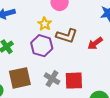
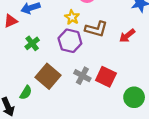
brown square: (20, 78) -> (48, 76), turned -35
red square: (74, 81) -> (106, 77), turned 30

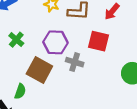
purple hexagon: (70, 41) -> (55, 42), moved
red square: (106, 77) -> (99, 41), moved

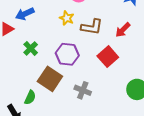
red square: (99, 41) -> (108, 57), turned 30
gray cross: (75, 62) -> (83, 90), moved

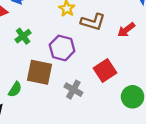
red square: (108, 57) -> (105, 71), moved
brown square: (50, 79) -> (39, 72), turned -30

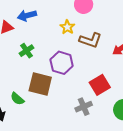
green semicircle: (15, 89) -> (17, 99), turned 96
gray cross: (73, 90) -> (84, 107), moved, turned 35

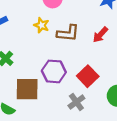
purple hexagon: (62, 63) -> (54, 71), moved

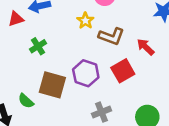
red arrow: (100, 35) -> (146, 47), turned 77
red square: (88, 76) -> (123, 71), moved

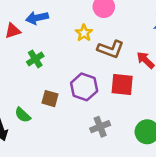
red square: (123, 71) -> (122, 85), turned 35
brown square: (52, 85) -> (50, 99), size x0.6

